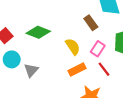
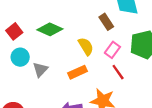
orange rectangle: (77, 70) -> (78, 72), moved

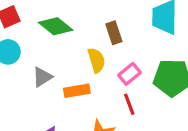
brown rectangle: (106, 22) -> (114, 33), moved
gray triangle: (40, 70) -> (42, 77), moved

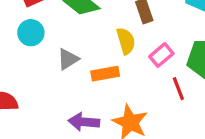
red line: (129, 104) -> (178, 89), moved

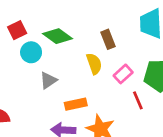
cyan circle: (31, 33) -> (31, 52), moved
orange rectangle: (105, 74) -> (76, 104), moved

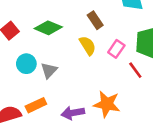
cyan circle: (31, 52) -> (26, 64), moved
orange rectangle: (76, 104) -> (36, 105), moved

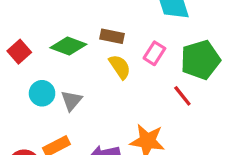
brown rectangle: (95, 20) -> (112, 36), moved, turned -42
pink rectangle: (116, 49) -> (154, 53), moved

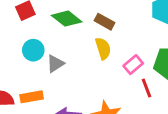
pink rectangle: (154, 53) -> (133, 65), moved

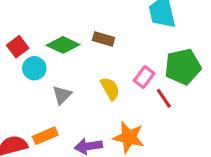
yellow semicircle: (103, 48) -> (110, 89), moved
cyan circle: (33, 50) -> (34, 68), moved

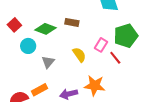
red square: (18, 47) -> (14, 25), moved

